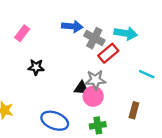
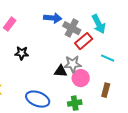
cyan arrow: (126, 33) -> (99, 24), turned 54
cyan line: (147, 74) -> (108, 58), moved
pink circle: (93, 96) -> (81, 78), moved

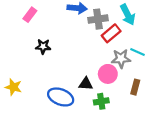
gray cross: (72, 28) -> (98, 19), turned -36
gray star: (73, 64) -> (121, 59), moved
black triangle: (61, 71) -> (86, 84), moved

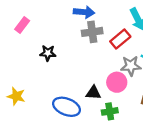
pink rectangle: (30, 15) -> (22, 25), moved
gray cross: (98, 19) -> (92, 32), moved

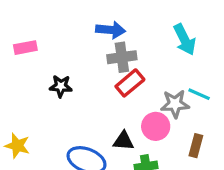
pink rectangle: (22, 25) -> (25, 48), turned 42
red rectangle: (120, 39) -> (130, 83), moved

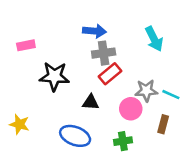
black star: (61, 86) -> (54, 76), size x1.6
cyan line: (199, 94) -> (171, 95), moved
black triangle: (124, 141) -> (91, 102), moved

